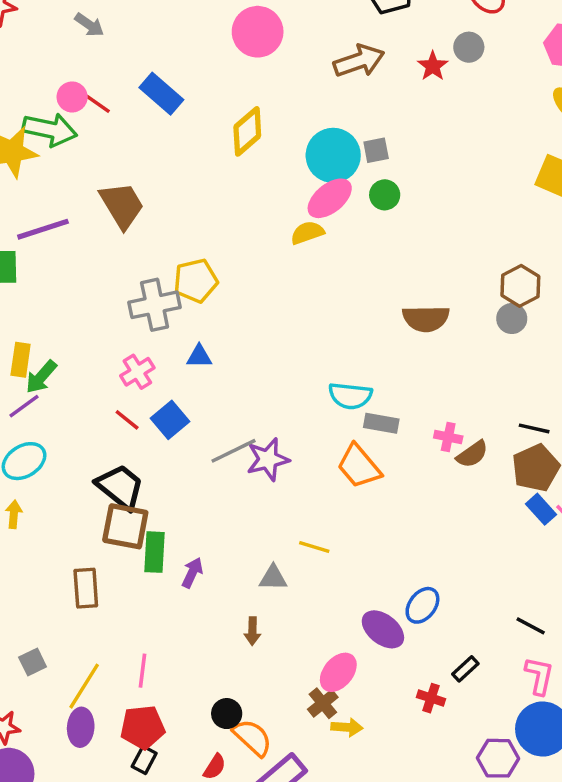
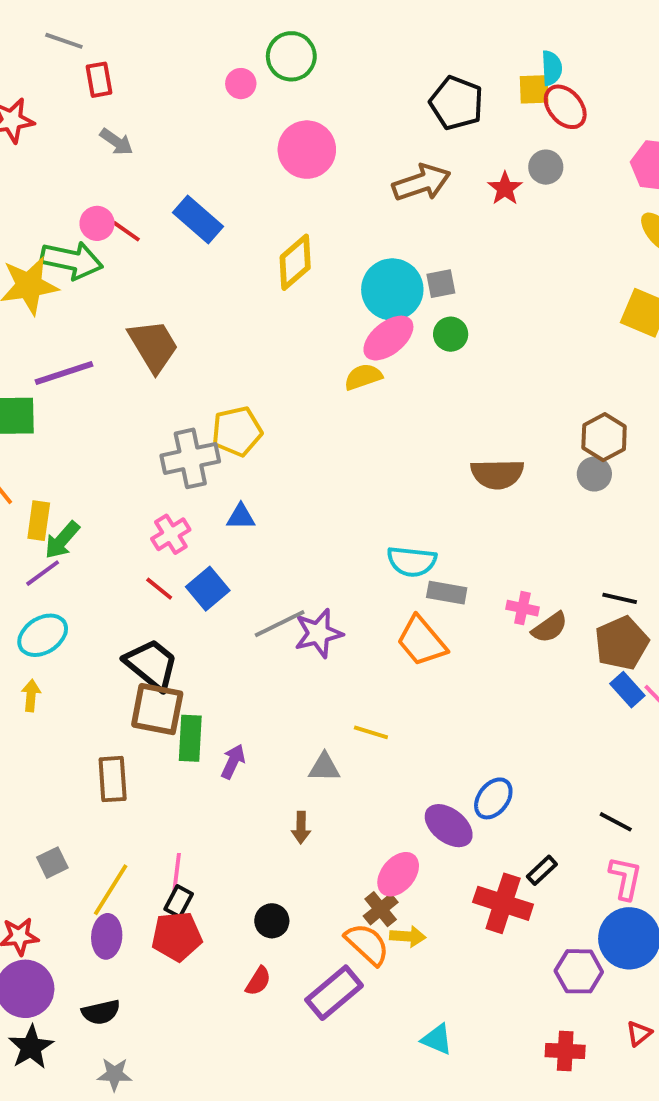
red cross: (431, 698) -> (503, 903), size x1.8
orange semicircle: (252, 738) -> (367, 944), moved
black rectangle: (144, 760) -> (179, 901), moved

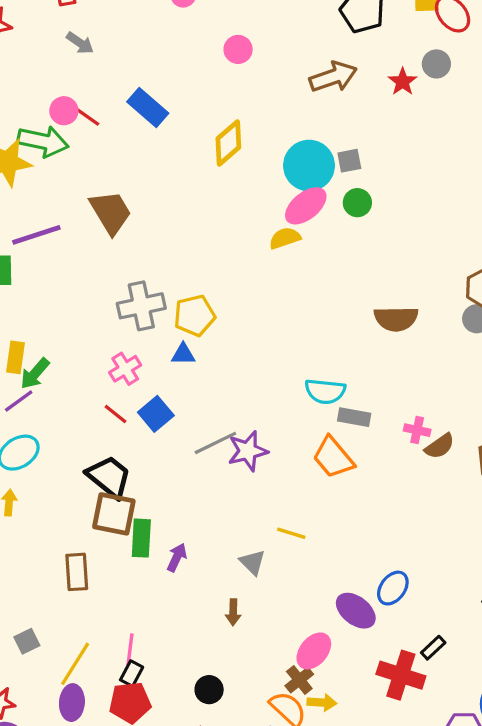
pink circle: (307, 150) -> (238, 49), size x0.6
yellow pentagon: (237, 431) -> (195, 316), moved
gray triangle: (324, 767) -> (253, 562), turned 44

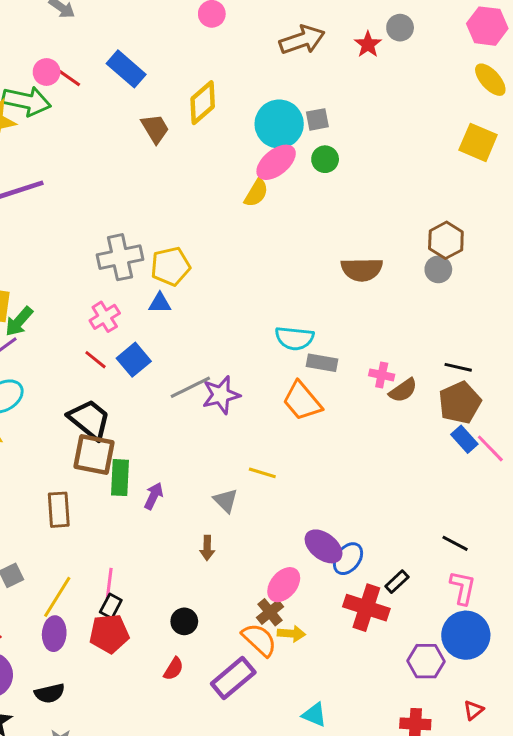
brown trapezoid: (111, 212) -> (155, 129), moved, size x0.7
yellow semicircle: (285, 238) -> (256, 193), turned 140
blue ellipse: (393, 588) -> (348, 559), moved

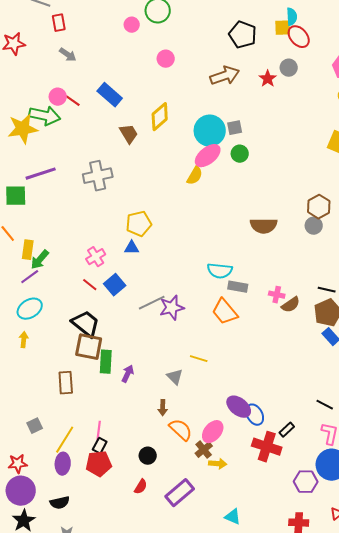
gray cross: (120, 257) -> (98, 176), moved
blue ellipse: (348, 559) -> (255, 415), turned -65
orange semicircle: (259, 640) -> (181, 430), moved

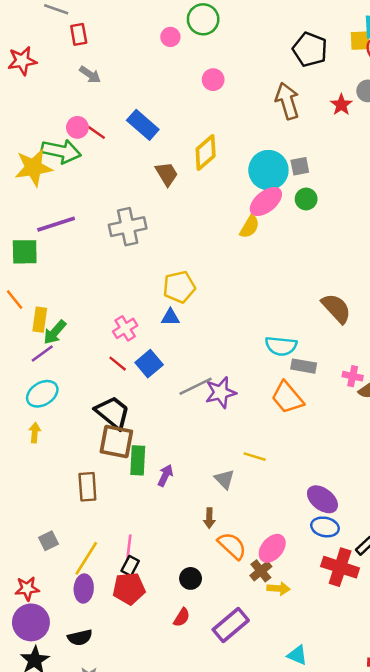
brown arrow: (225, 76) -> (287, 101), turned -88
brown semicircle: (264, 226) -> (336, 308), moved, turned -132
purple ellipse: (239, 407) -> (322, 499), moved
blue ellipse: (255, 415) -> (325, 527), turned -50

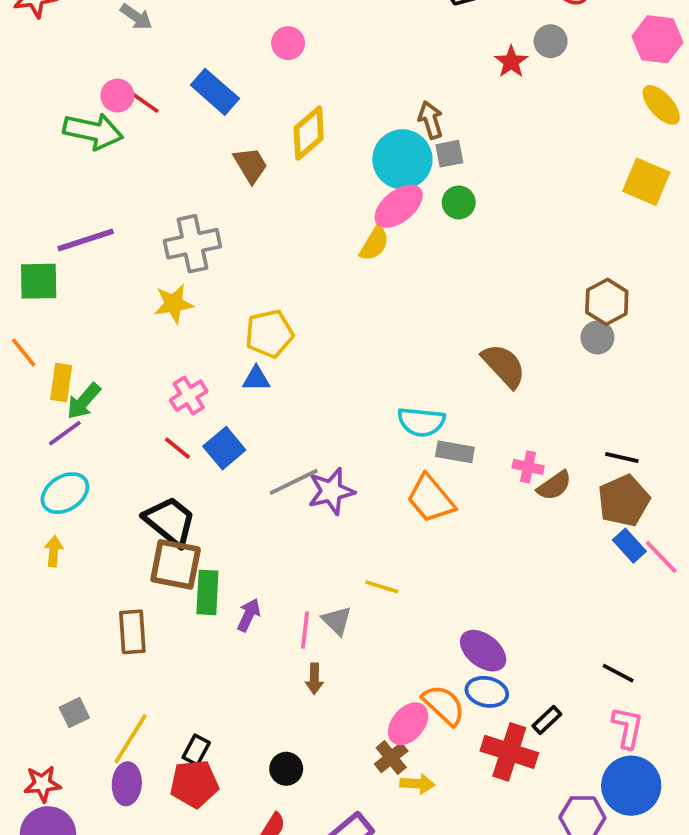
pink circle: (213, 80) -> (288, 43), moved
brown arrow: (287, 101) -> (431, 120), moved, size x0.7
yellow star: (33, 168) -> (174, 304), moved, size x0.7
orange semicircle: (232, 546) -> (444, 705), moved
pink line: (129, 547) -> (305, 630), moved

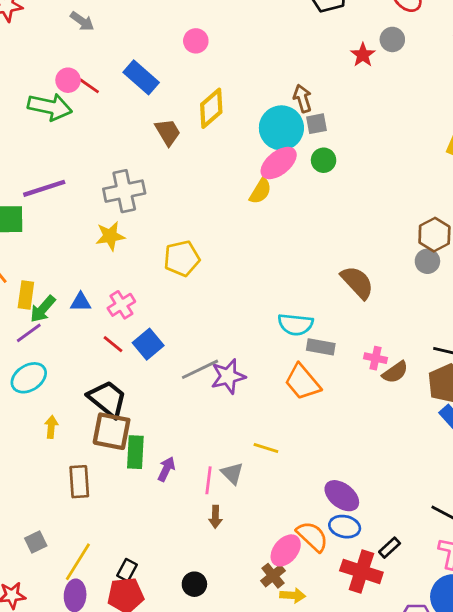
blue triangle: (256, 379) -> (81, 302), moved
yellow arrow: (54, 551) -> (51, 427), moved

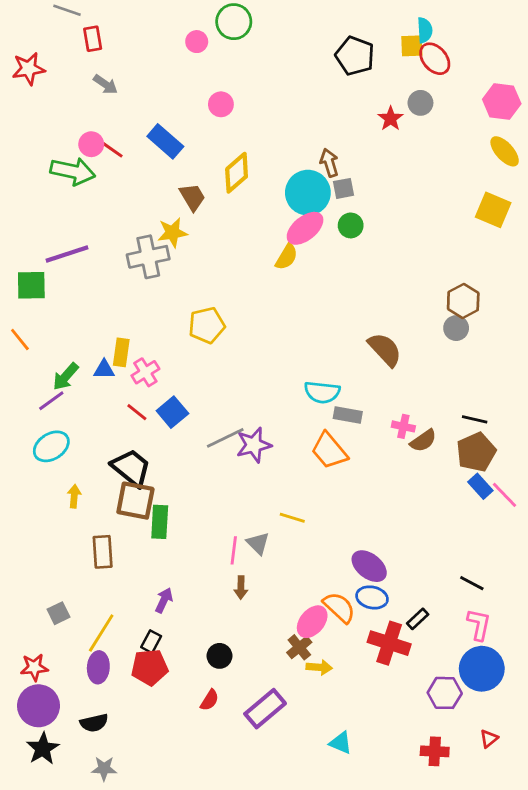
yellow star: (110, 236) -> (172, 233), moved
yellow rectangle: (26, 295) -> (121, 352), moved
purple arrow: (166, 469) -> (164, 600), moved

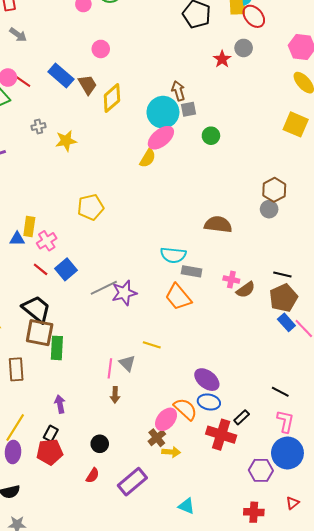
brown trapezoid: (192, 197) -> (87, 85), moved
green circle: (351, 225) -> (211, 136), moved
gray cross: (148, 257) -> (39, 127), moved, size x0.5
brown semicircle: (385, 349) -> (218, 224), turned -40
purple arrow: (164, 600) -> (60, 404), turned -36

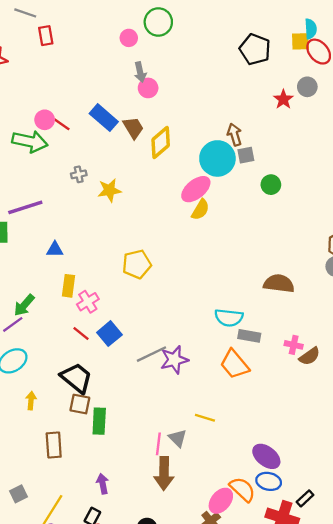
gray arrow: (18, 35) -> (140, 72), moved, turned 42
pink ellipse: (161, 138) -> (196, 189), moved
blue triangle: (17, 239) -> (55, 249), moved
brown square: (40, 333) -> (80, 404), size x0.7
brown arrow: (115, 395) -> (164, 473), size x1.8

